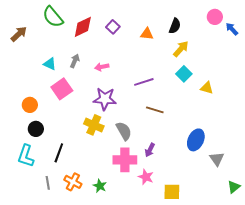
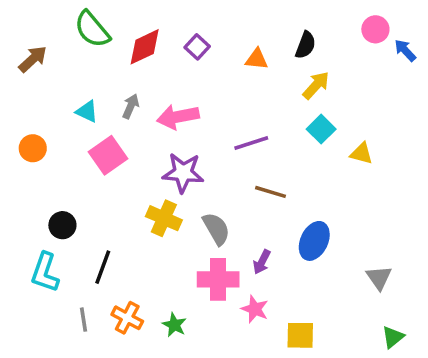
pink arrow: (102, 67) -> (178, 117), size x1.6
orange circle: (30, 105) -> (33, 148), moved
blue ellipse: (196, 140) -> (314, 241), moved
green triangle: (234, 187) -> (393, 337), moved

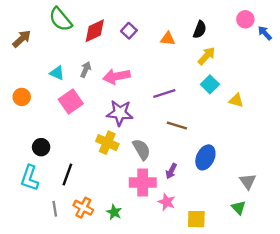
green triangle: (393, 337) -> (239, 208), moved, turned -35

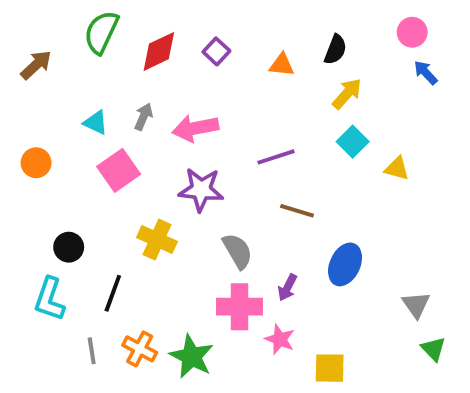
green semicircle: (60, 19) -> (101, 32), turned 65
blue arrow: (265, 33) -> (426, 73), moved
yellow cross: (107, 143) -> (157, 240), moved
green triangle: (239, 208) -> (433, 349), moved
green star: (114, 212) -> (191, 357), size x1.6

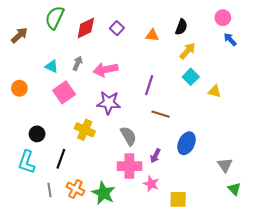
purple line: (276, 157) -> (149, 85), turned -54

